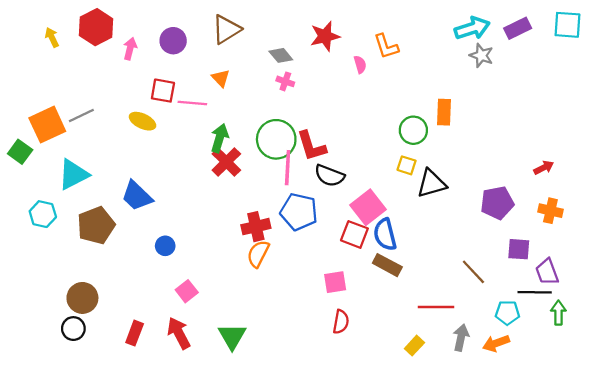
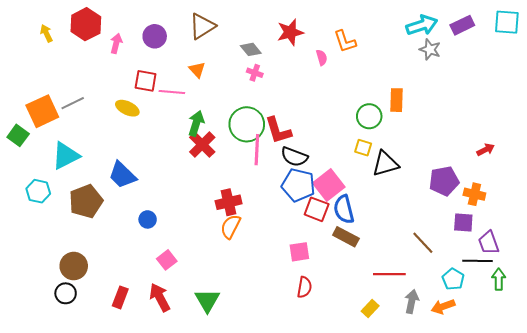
orange cross: (550, 211) -> (474, 194), moved
blue pentagon: (299, 212) -> (298, 185), moved
cyan pentagon: (507, 313) -> (453, 279), turned 30

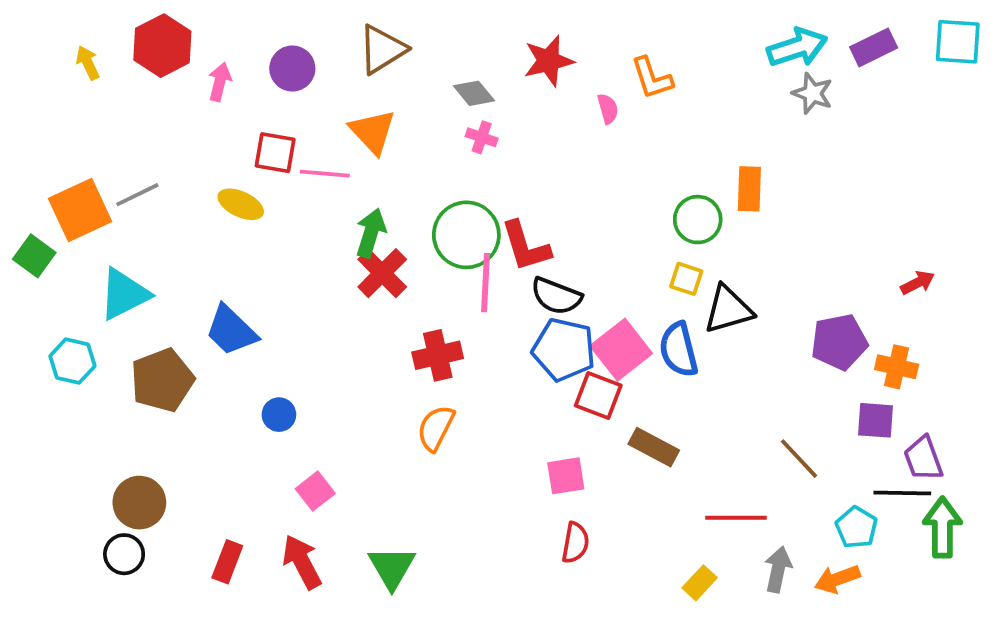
orange triangle: (197, 70) -> (373, 132), size x1.5
red cross: (229, 202) -> (438, 355), moved
blue semicircle: (344, 209) -> (679, 350), moved
green arrow: (499, 279) -> (942, 527), size x1.4

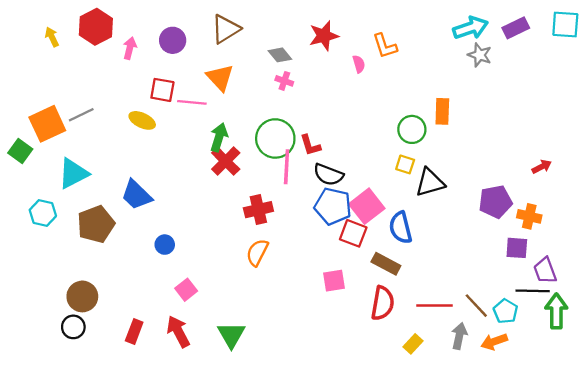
red L-shape: (526, 246) -> (310, 145), size x0.7
blue semicircle: (679, 350) -> (401, 228), moved
brown line: (799, 459) -> (476, 306), moved
red semicircle: (575, 543) -> (383, 303), moved, size x1.4

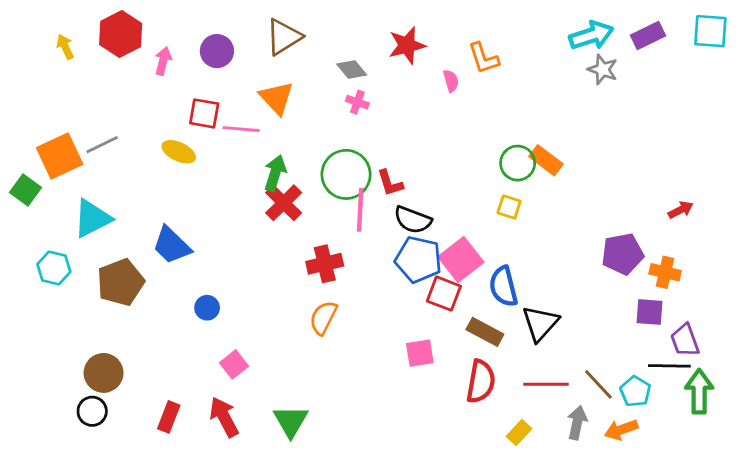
orange rectangle: (442, 111) -> (546, 160), moved, turned -55
black triangle: (430, 182) -> (540, 323), moved, turned -32

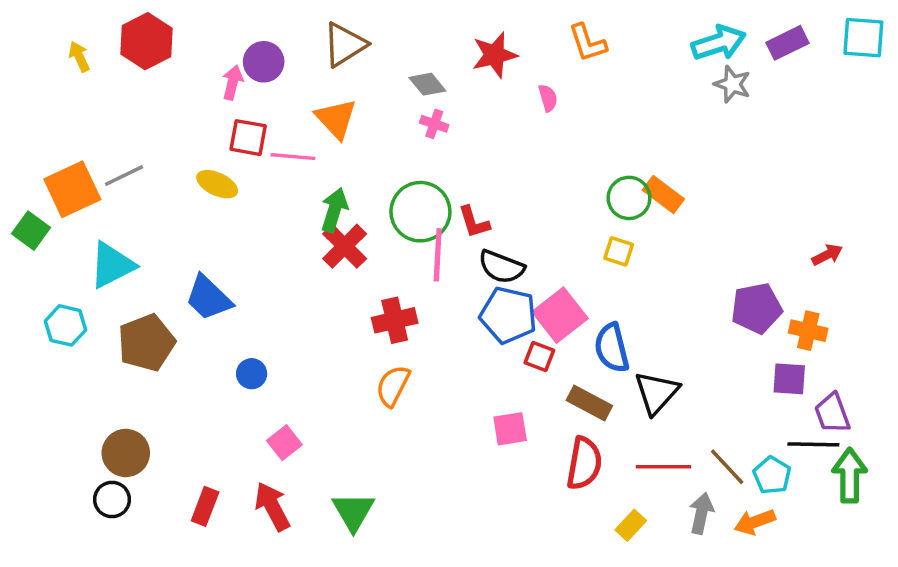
orange L-shape: (484, 58) -> (588, 43), moved
pink arrow: (163, 61) -> (233, 82), moved
red square: (444, 294) -> (539, 356), size x0.7

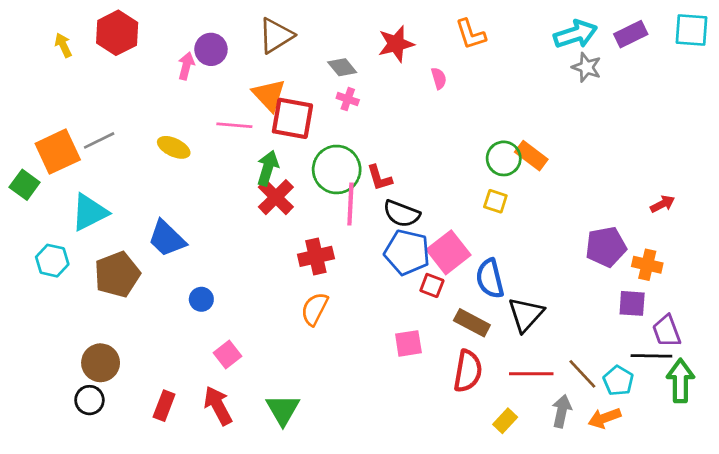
red square: (248, 138) -> (292, 118), moved, size x1.4

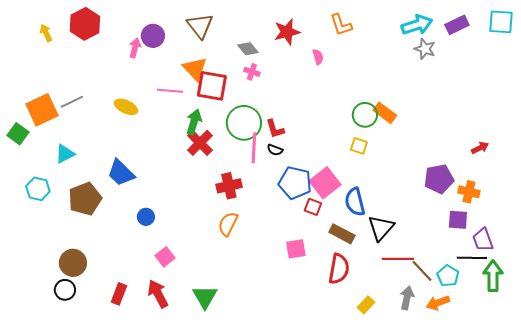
brown triangle: (276, 36) -> (200, 26), turned -36
cyan triangle: (89, 212) -> (65, 154), size x0.7
black semicircle: (402, 214) -> (275, 150), moved, size x0.6
red line: (531, 374) -> (398, 259), moved

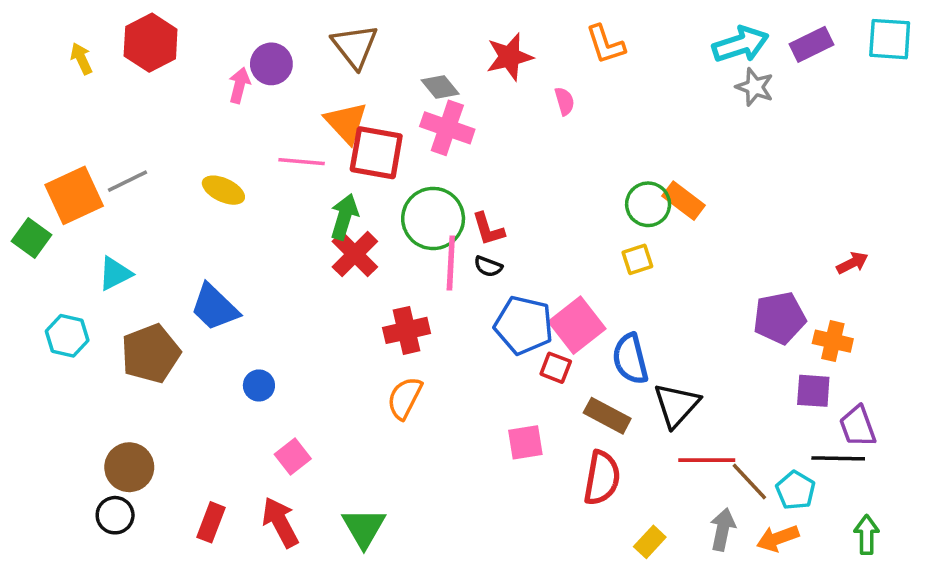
pink cross: (252, 72) -> (447, 128), size x1.8
yellow square: (359, 146) -> (637, 259), turned -36
green arrow: (493, 276) -> (867, 535), moved, size x0.7

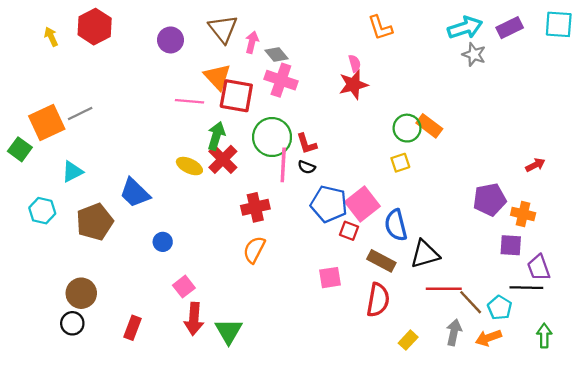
red star: (509, 57) -> (353, 85), moved
pink arrow: (239, 85) -> (252, 42), moved
yellow ellipse: (223, 190) -> (189, 166), moved
black triangle: (676, 405) -> (425, 254), turned 32
red arrow: (280, 522) -> (194, 319), moved, turned -148

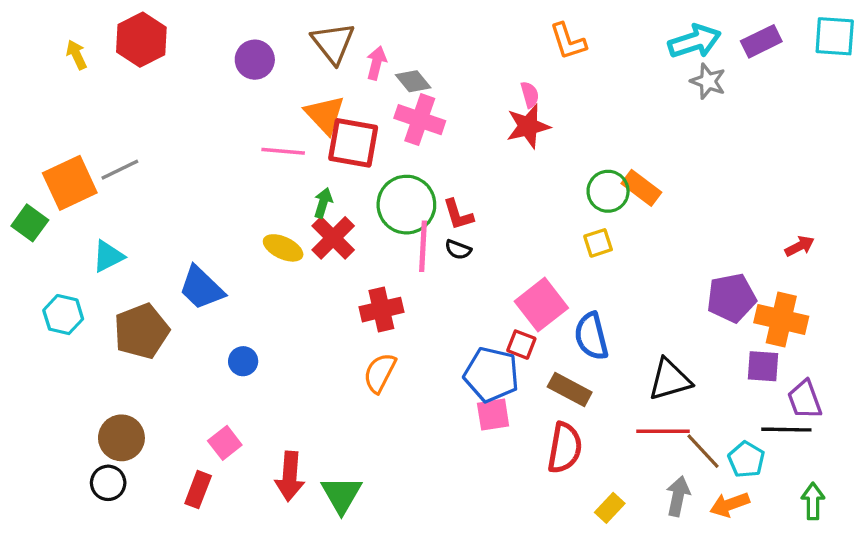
green arrow: (216, 136) -> (323, 203), size x0.7
blue pentagon: (329, 204) -> (491, 375), moved
orange cross: (523, 214) -> (781, 320), size x1.4
black triangle: (425, 254) -> (670, 380), moved
pink square: (184, 287) -> (225, 443), moved

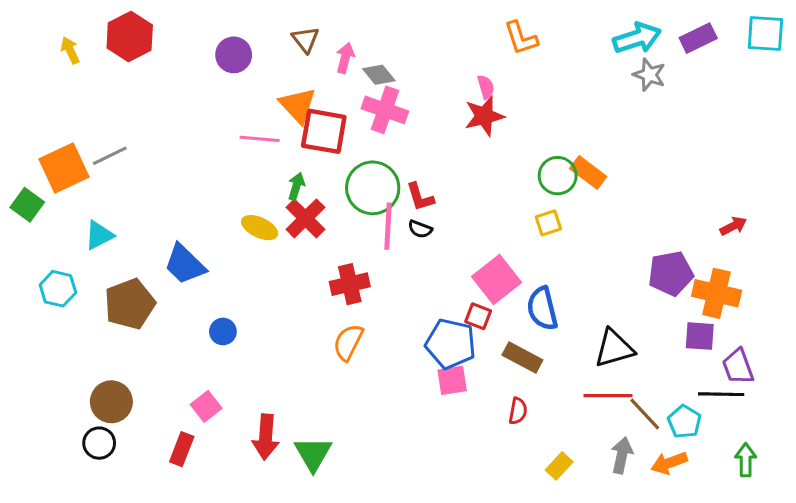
brown triangle: (333, 43) -> (305, 40), size x0.7
red semicircle: (565, 448) -> (518, 411), size x0.6

